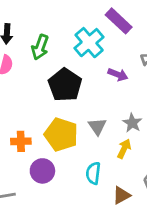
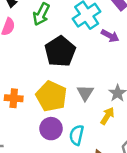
purple arrow: (118, 75) -> (110, 36), moved
purple circle: (42, 171) -> (51, 129), moved

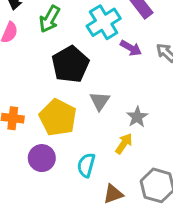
gray triangle: (85, 93) -> (100, 101), moved
purple circle: (51, 129) -> (42, 158), moved

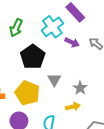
yellow arrow: (124, 144) -> (73, 107), turned 48

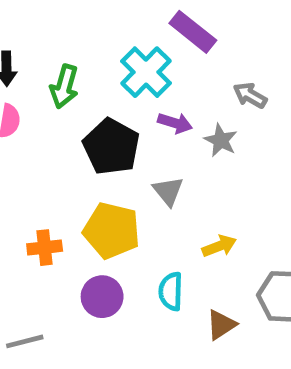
purple arrow: (72, 42) -> (175, 123), moved
gray star: (80, 88) -> (221, 140), moved

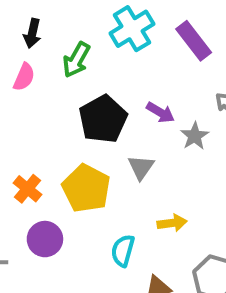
cyan cross: (146, 72) -> (132, 29), moved
orange cross: (45, 248) -> (27, 189), turned 32
purple circle: (102, 297) -> (45, 239), moved

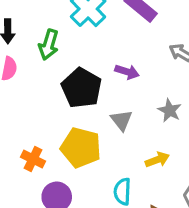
gray star: (195, 136) -> (170, 110), moved

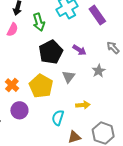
green arrow: (49, 45) -> (39, 22), turned -48
gray star: (170, 110) -> (99, 71), moved

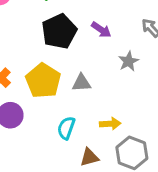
gray triangle: (69, 77) -> (81, 83), moved, turned 48
yellow arrow: (83, 105) -> (110, 124), moved

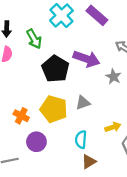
purple arrow: (101, 30) -> (86, 59), size x1.6
brown triangle: (89, 157) -> (89, 162), moved

